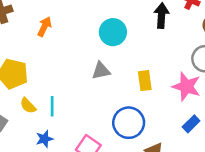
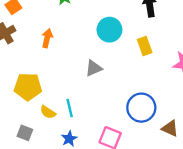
gray triangle: (101, 71) -> (94, 68), moved
yellow rectangle: (145, 81) -> (145, 46), moved

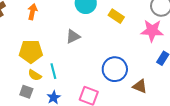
yellow rectangle: (145, 46) -> (116, 16), turned -35
yellow pentagon: (28, 87) -> (31, 51), moved
gray square: (25, 133) -> (26, 92), moved

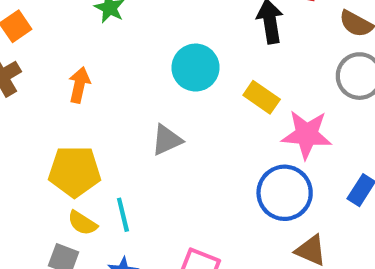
pink star: (152, 31) -> (307, 135), moved
blue circle: (115, 69) -> (285, 193), moved

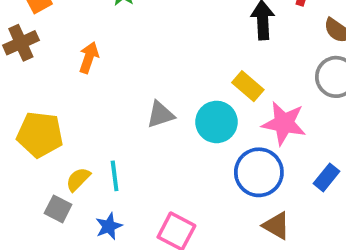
cyan circle: (196, 68) -> (217, 122), moved
yellow pentagon: (75, 171) -> (40, 135), moved
yellow semicircle: (82, 223) -> (78, 179), turned 96

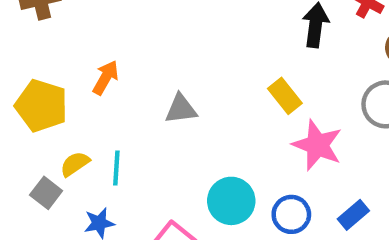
orange arrow: (89, 58) -> (106, 78), moved
cyan circle: (217, 122) -> (231, 201), moved
blue circle: (259, 172) -> (291, 214), moved, size x0.7

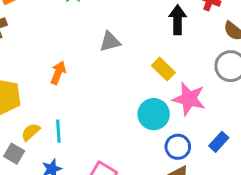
orange arrow: (106, 78) -> (58, 73), moved
gray triangle: (181, 109) -> (110, 42), moved
cyan circle: (231, 201) -> (154, 114), moved

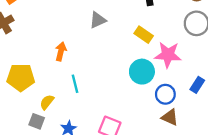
cyan line: (58, 131) -> (75, 84), moved

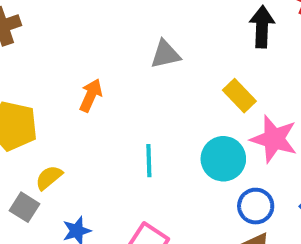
cyan line: (75, 84) -> (149, 161), moved

